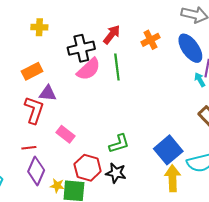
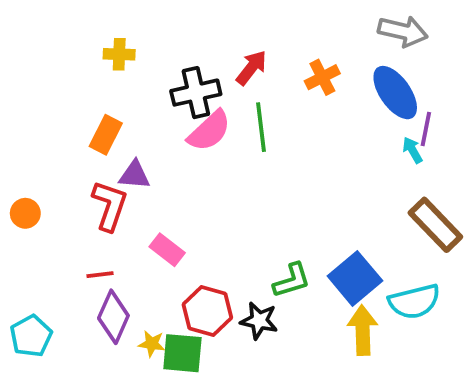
orange rectangle: (32, 71) -> (106, 135), turned -36
green L-shape: (119, 144) -> (292, 280), moved

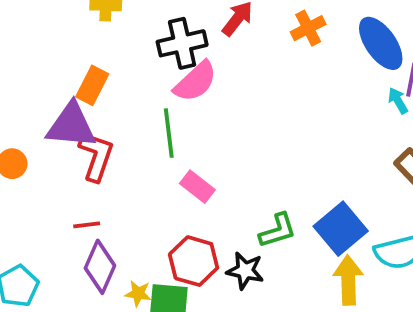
green line: (261, 127) -> (169, 133), moved
purple triangle: (135, 175) -> (71, 125), moved, size x1.6
pink rectangle: (167, 250) -> (197, 187), moved

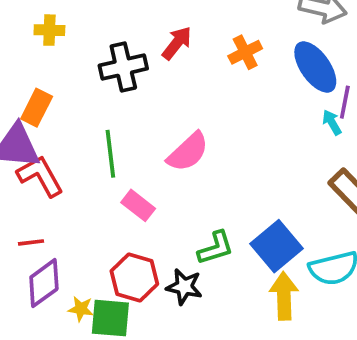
pink semicircle: (195, 82) -> (188, 152), moved
red L-shape: (96, 156) -> (40, 176), turned -48
purple diamond: (100, 267) -> (44, 283), turned 30

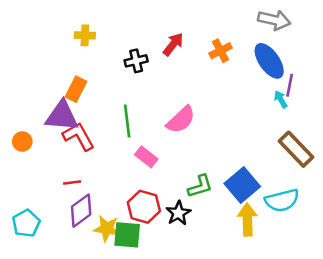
black cross: (123, 67) -> (136, 61), size x0.7
black star: (184, 287) -> (178, 213), turned 30
yellow star: (81, 309) -> (107, 228), size x1.5

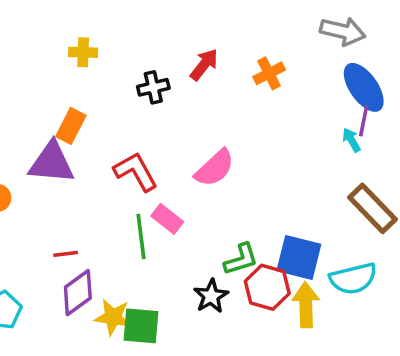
blue ellipse: (269, 61) -> (364, 87), moved
green line: (127, 121) -> (141, 236), moved
red L-shape: (79, 136) -> (136, 172), moved
blue square: (242, 185) -> (299, 257), turned -36
red hexagon: (144, 207) -> (267, 287), moved

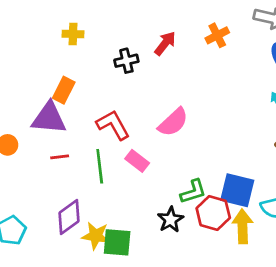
orange cross: (269, 73) -> (217, 35), moved
green line: (141, 236) -> (100, 166), moved
red line: (66, 254) -> (60, 157), moved

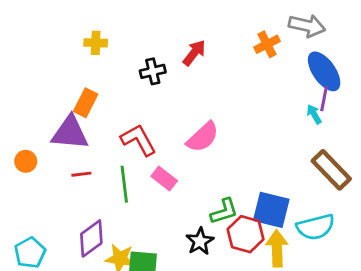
orange cross: (217, 35) -> (267, 44), moved

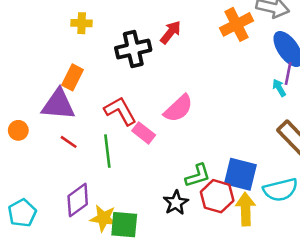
orange cross: (267, 44) -> (237, 24), size x1.4
black cross: (153, 71) -> (133, 49), size x1.5
red line: (81, 174) -> (69, 142), turned 42
pink rectangle: (164, 178) -> (144, 133), moved

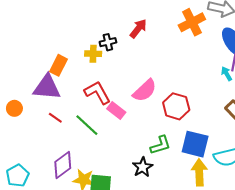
yellow cross: (82, 23) -> (93, 54), moved
black cross: (133, 49) -> (108, 42), size x0.6
green line: (107, 151) -> (87, 125), turned -40
red hexagon: (217, 196) -> (176, 106), moved

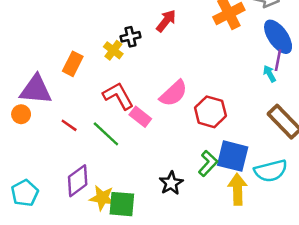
yellow cross: (93, 54) -> (113, 50), turned 35
purple triangle: (47, 87) -> (36, 90), moved
green L-shape: (160, 145) -> (208, 163), moved, turned -30

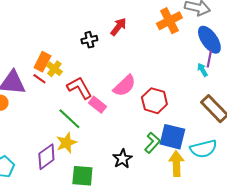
yellow cross: (113, 50) -> (54, 69), moved
red line: (69, 125) -> (39, 79), moved
yellow star: (102, 198) -> (66, 143), moved, turned -30

